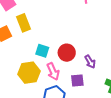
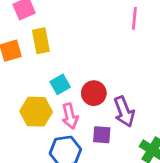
cyan square: (42, 51) -> (60, 84), turned 32
purple arrow: (90, 62) -> (124, 112), size x1.5

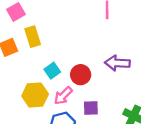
purple arrow: (124, 112) -> (117, 63), moved, turned 120
pink arrow: (70, 116) -> (63, 96), turned 66

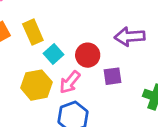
yellow rectangle: (33, 37) -> (33, 32), moved
purple square: (91, 108) -> (112, 76), moved

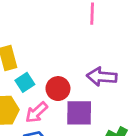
purple square: (112, 76) -> (79, 113), size x1.5

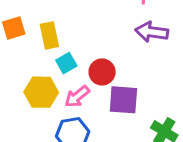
purple arrow: (102, 77) -> (152, 32), moved

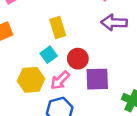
yellow rectangle: (49, 35) -> (58, 27), moved

